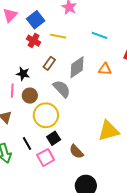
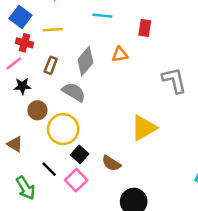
pink line: (12, 91) -> (14, 63), moved, turned 64

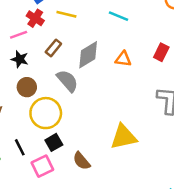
red rectangle: (145, 28) -> (161, 52), moved

